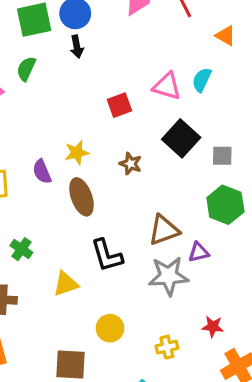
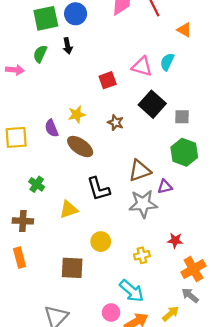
black arrow: (77, 47) -> (68, 46), moved
brown ellipse: (82, 197) -> (80, 147), turned -35

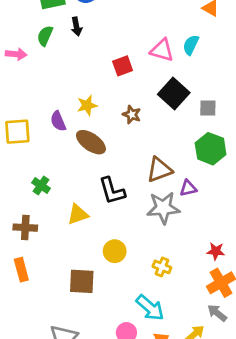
red star: (175, 240) -> (216, 251), moved
yellow cross: (142, 255) -> (162, 267), turned 35

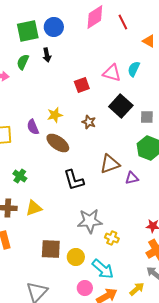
gray star: (163, 208) -> (90, 221), moved
yellow triangle: (78, 214) -> (34, 208), moved
yellow circle: (115, 251) -> (76, 257), moved

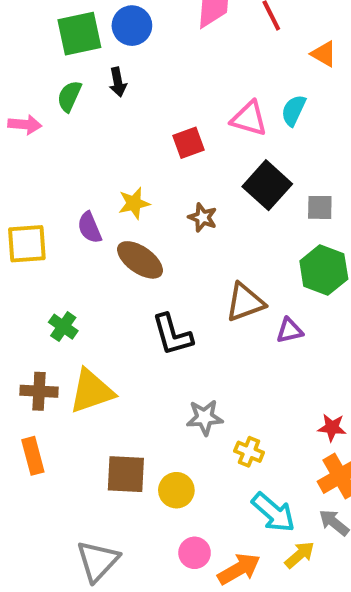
yellow triangle: (34, 208) -> (92, 391), size x1.4
gray star: (90, 221) -> (205, 417), size x0.7
cyan arrow: (103, 269) -> (273, 512), moved

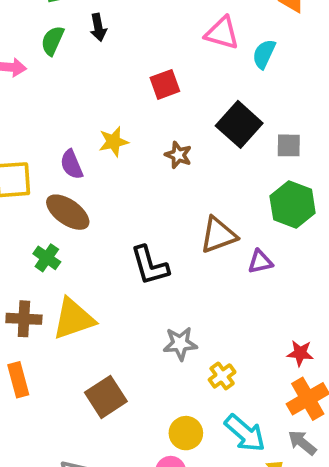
pink triangle: (249, 118) -> (222, 33), moved
brown ellipse: (140, 260) -> (68, 212), moved
yellow cross: (249, 452) -> (222, 376), turned 32
brown square: (126, 474) -> (106, 397), turned -36
yellow circle: (176, 490) -> (186, 433), moved

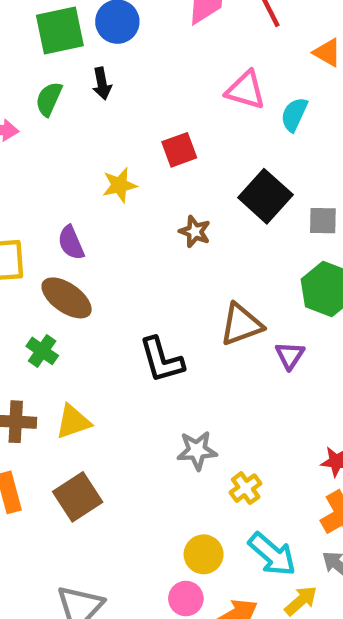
yellow star: (113, 142) -> (120, 185), moved
purple triangle: (260, 262) -> (290, 355), turned -44
yellow triangle: (73, 319) -> (73, 422), size x0.7
brown square: (106, 397) -> (78, 497), moved

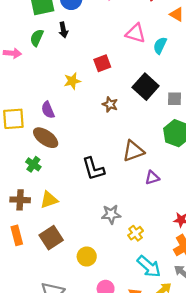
purple triangle: (290, 355) -> (152, 178), moved, turned 40
yellow circle: (204, 554) -> (87, 256), moved

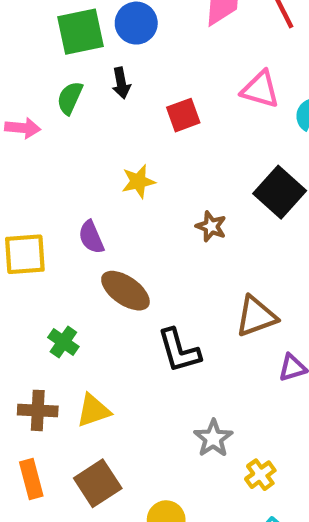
red square: (102, 63) -> (183, 115), moved
brown ellipse: (46, 138) -> (125, 291), moved
gray star: (111, 214) -> (213, 438), turned -30

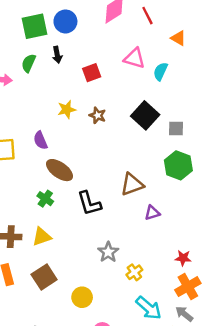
brown star: (211, 226) -> (98, 115), moved
green cross: (63, 342) -> (45, 199), moved

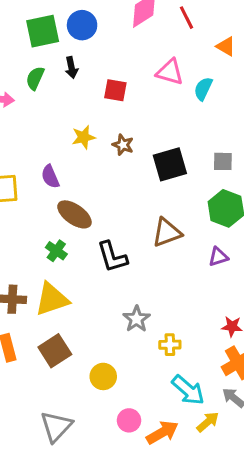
red square: (92, 73) -> (115, 90), turned 30
black square: (145, 115) -> (170, 164), moved, turned 32
purple triangle: (152, 213) -> (218, 257), moved
yellow triangle: (42, 237) -> (52, 299), size x1.4
yellow cross: (134, 272) -> (170, 345), turned 35

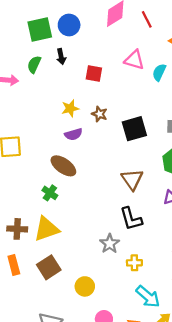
purple semicircle: (50, 177) -> (74, 134), moved, turned -84
brown triangle: (167, 233) -> (132, 179), turned -45
black L-shape: (112, 257) -> (131, 219), moved

